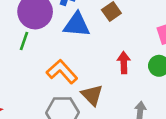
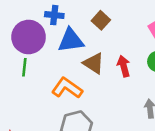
brown triangle: (92, 95) -> (94, 63), moved

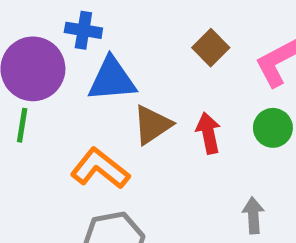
brown square: (101, 20) -> (211, 48), moved
brown triangle: (94, 63) -> (152, 125), turned 50

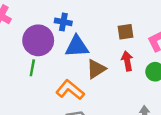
brown square: (211, 48) -> (125, 32), turned 35
red arrow: (208, 133) -> (127, 61), moved

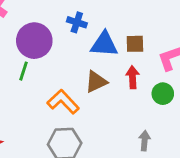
blue cross: (63, 22) -> (77, 22), moved
blue triangle: (77, 46) -> (104, 44), moved

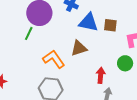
red arrow: (133, 77) -> (101, 75), moved

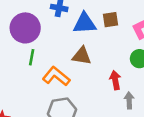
green line: (29, 33) -> (32, 57), moved
brown triangle: (79, 48) -> (82, 56), turned 42

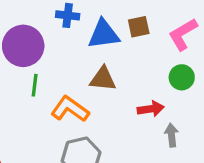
red arrow: (115, 80) -> (151, 109), turned 96

